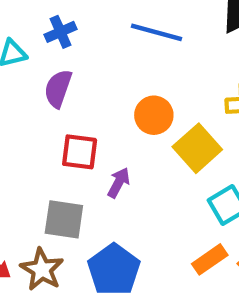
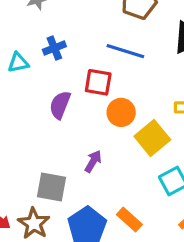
purple semicircle: (58, 89) -> (60, 105), moved
red square: (80, 152) -> (98, 82), moved
orange rectangle: (210, 259) -> (129, 220), moved, turned 75

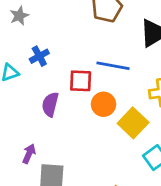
blue line: (125, 51) -> (113, 66), moved
purple arrow: (93, 161) -> (29, 154), moved

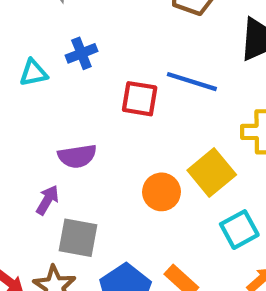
purple semicircle: (50, 104) -> (77, 156), moved, turned -120
orange circle: (103, 104) -> (161, 192), moved

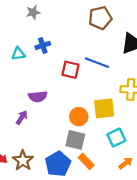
yellow square: (212, 173) -> (104, 108), turned 30
gray square: (78, 238) -> (75, 140), moved

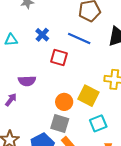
blue cross: (43, 45) -> (42, 35), moved, turned -32
blue line: (97, 63) -> (79, 38), moved
yellow square: (104, 108) -> (88, 96), turned 30

